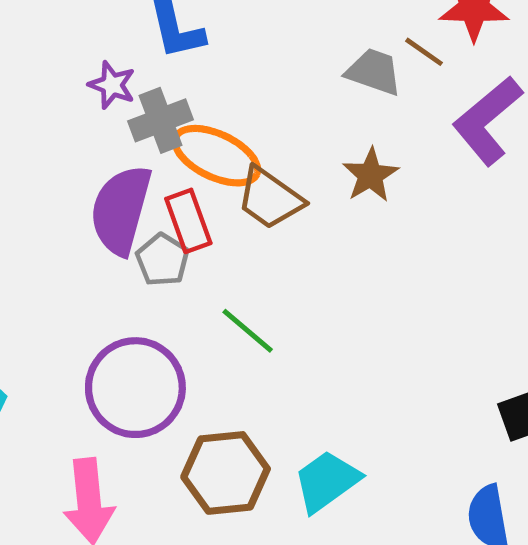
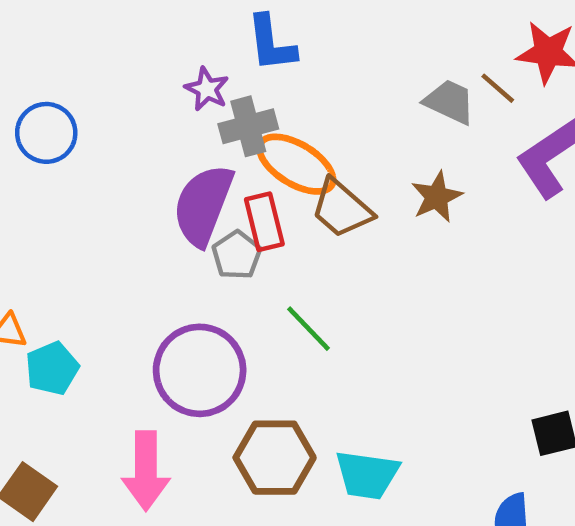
cyan trapezoid: (327, 481) -> (367, 475), turned -142

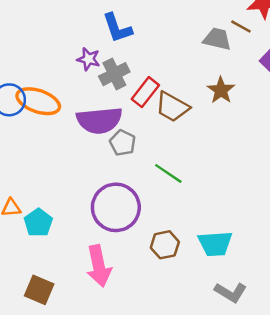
orange ellipse: (296, 164) -> (38, 101), moved
purple semicircle: (203, 205) -> (99, 120), turned -105
red rectangle: (264, 222) -> (145, 92), moved, turned 64
brown hexagon: (275, 458) -> (165, 245), size x0.7

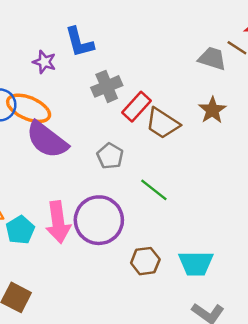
blue L-shape: (117, 28) -> (79, 42), moved
purple star: (89, 59) -> (44, 62), moved
purple semicircle: (99, 120) -> (47, 140), moved, turned 39
pink arrow: (99, 266) -> (58, 222), moved

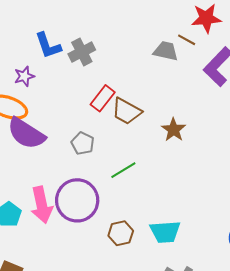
purple star: (44, 62) -> (24, 76), moved, turned -30
gray cross: (107, 86) -> (82, 52), moved
brown star: (212, 110) -> (174, 130), moved
green line: (154, 190) -> (123, 170), turned -65

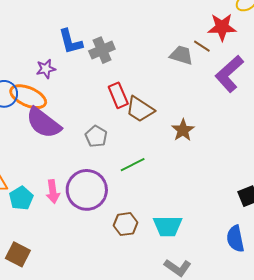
red rectangle: (103, 98) -> (118, 95), turned -65
pink arrow: (42, 205) -> (53, 192), size x0.7

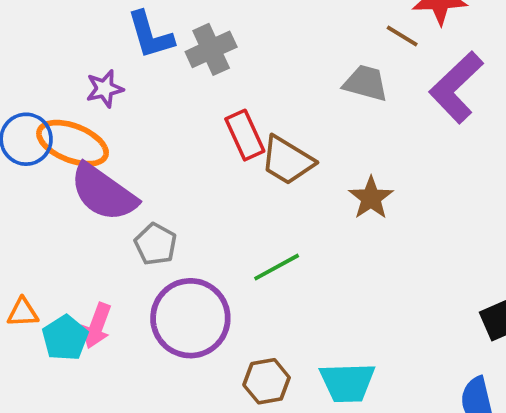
gray trapezoid: (181, 55) -> (366, 83), moved
gray pentagon: (96, 136) -> (156, 244), moved
pink arrow: (53, 192) -> (97, 326), moved, turned 30

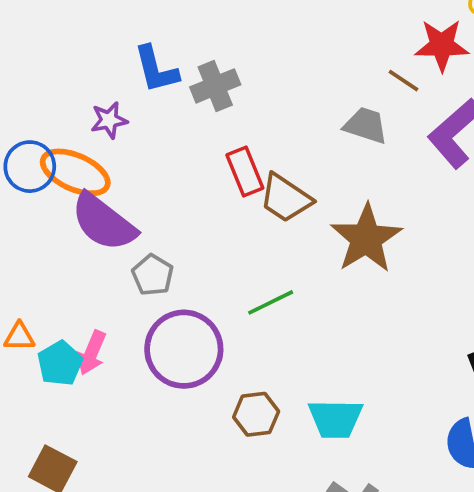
brown star: (371, 198) -> (366, 238), size x1.6

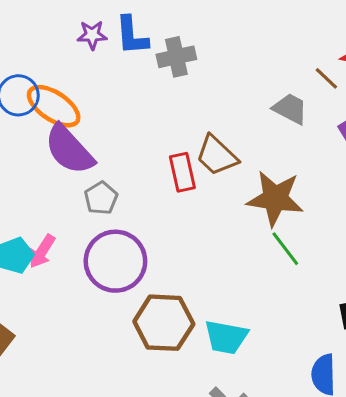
purple star: (109, 120) -> (92, 35), moved
red rectangle: (245, 171) -> (182, 172), moved
brown star: (366, 238) -> (275, 198), turned 30
green line: (271, 302) -> (285, 249), moved, turned 69
brown hexagon: (256, 414) -> (164, 323), size x1.6

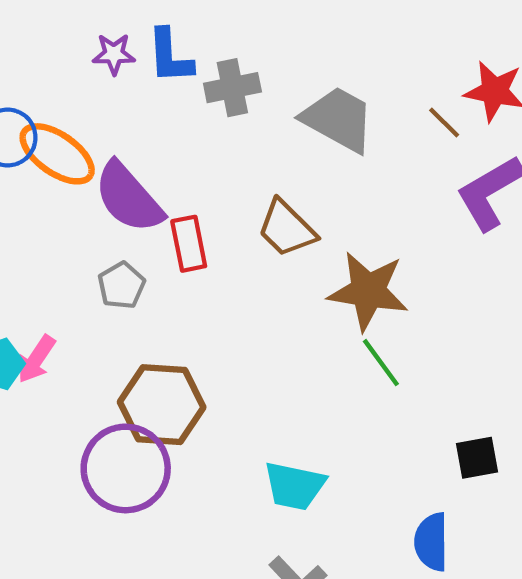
gray trapezoid: (290, 109) -> (338, 119), moved, size x1.5
purple semicircle: (69, 150) -> (129, 197), moved
red rectangle: (182, 172) -> (189, 244), moved
purple circle: (115, 261) -> (126, 468), moved
brown hexagon: (164, 323) -> (162, 405), moved

